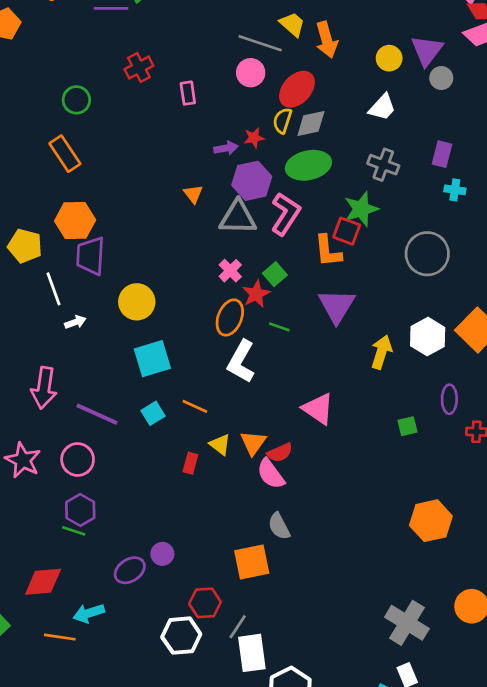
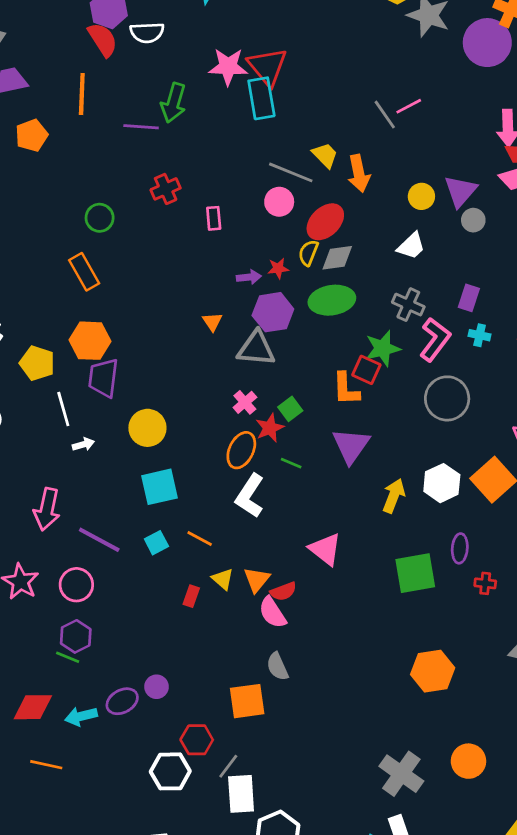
pink L-shape: (286, 214) -> (435, 339), moved
green square: (407, 426) -> (415, 573), size x2.0
cyan arrow: (89, 613) -> (81, 716), moved

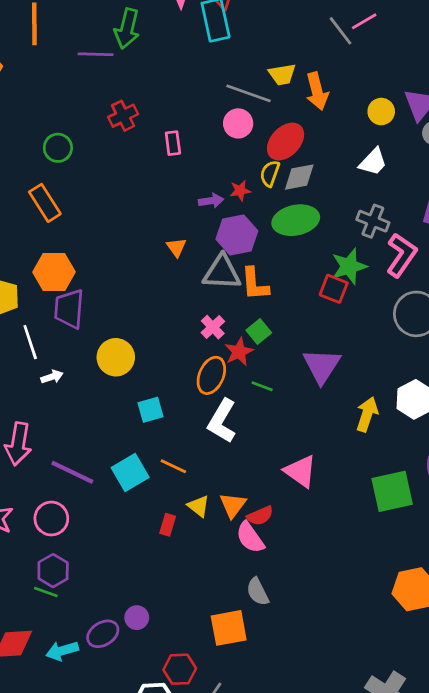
yellow trapezoid: (325, 155) -> (282, 74), turned 128
orange L-shape: (346, 389) -> (255, 284), moved
cyan square: (160, 487) -> (151, 410), moved, size x0.7
cyan square: (156, 543) -> (130, 473), size x1.5

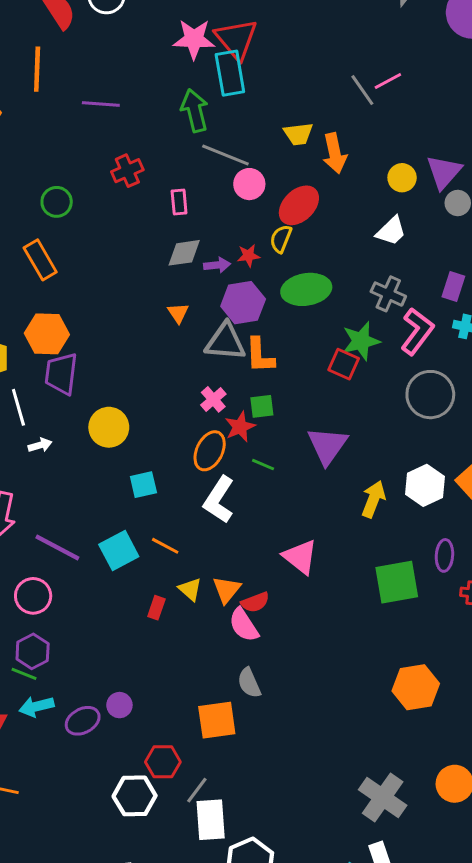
green arrow: (127, 29) -> (195, 111), moved, turned 150
gray line: (249, 93) -> (225, 155), moved
gray diamond: (299, 177) -> (184, 253), moved
green square: (259, 332) -> (262, 406), turned 30
cyan arrow: (62, 651) -> (36, 706), moved

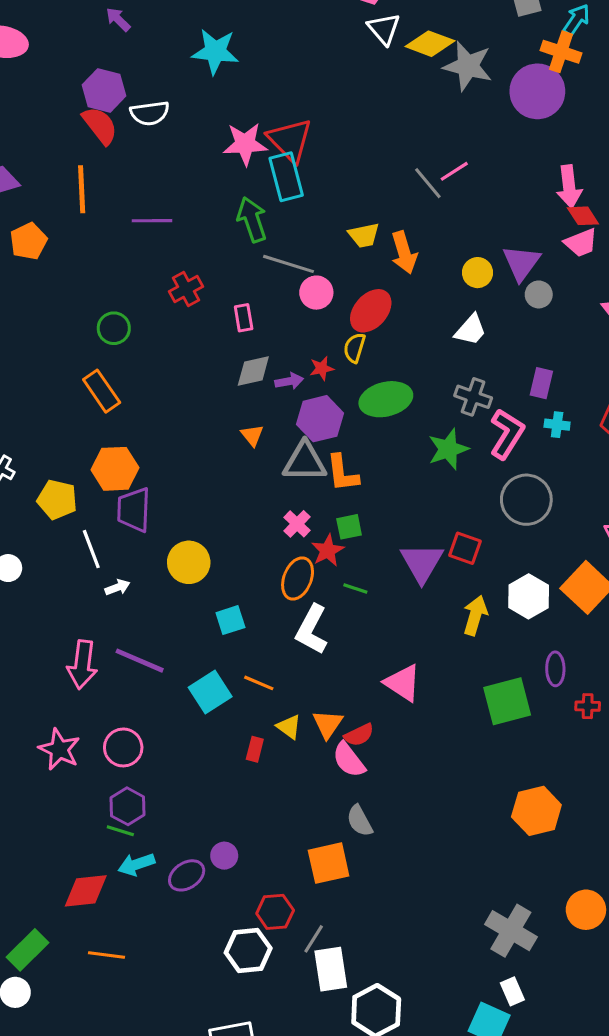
red square: (344, 364) -> (465, 548), moved
purple line: (57, 548) -> (140, 661), moved

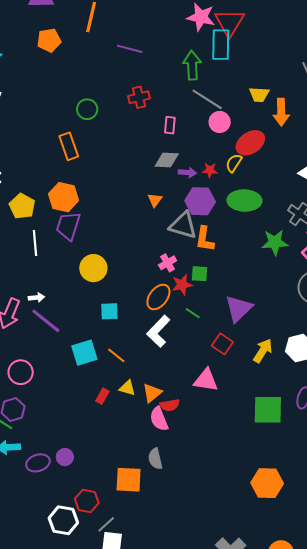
red square: (465, 548) -> (222, 344), moved
white arrow: (117, 587) -> (37, 298), moved
pink triangle: (403, 683) -> (206, 380), turned -40
yellow triangle: (289, 727) -> (127, 388), turned -36

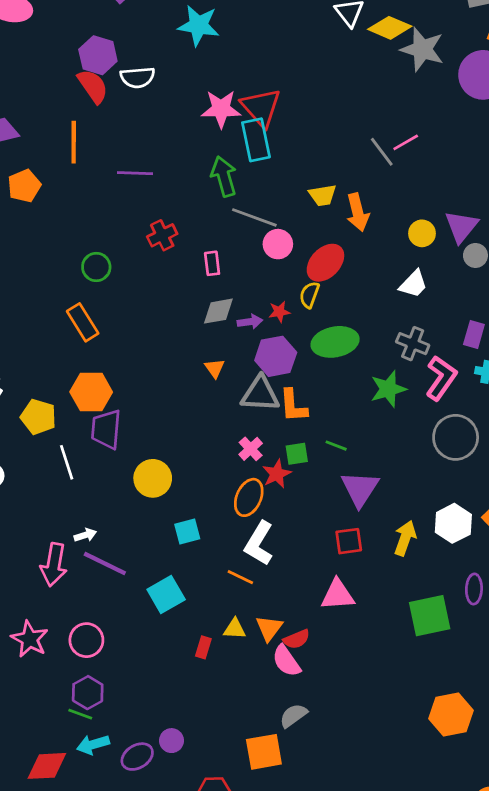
green line: (193, 313) -> (336, 446), moved
red square: (222, 344) -> (349, 541), turned -30
orange line: (116, 355) -> (240, 577), moved
gray semicircle: (155, 459) -> (293, 716), turned 80

